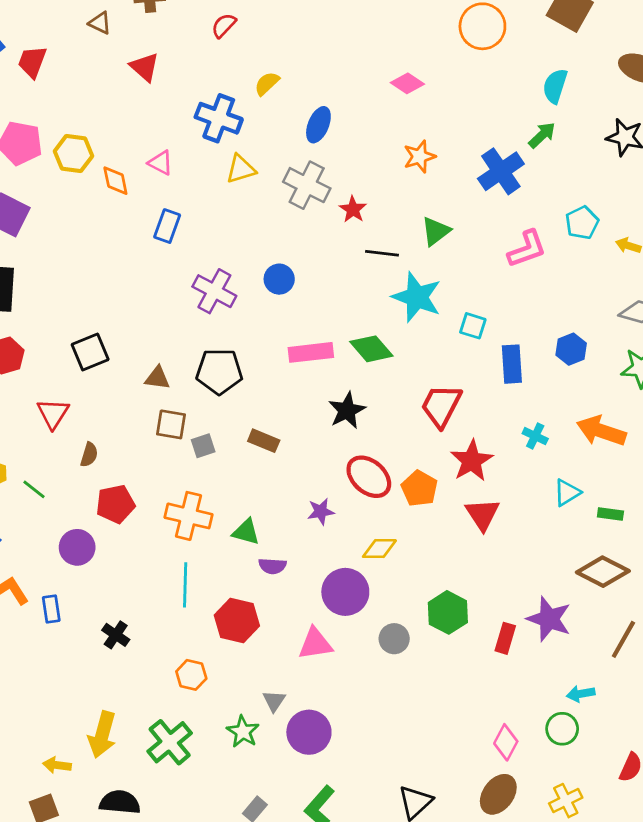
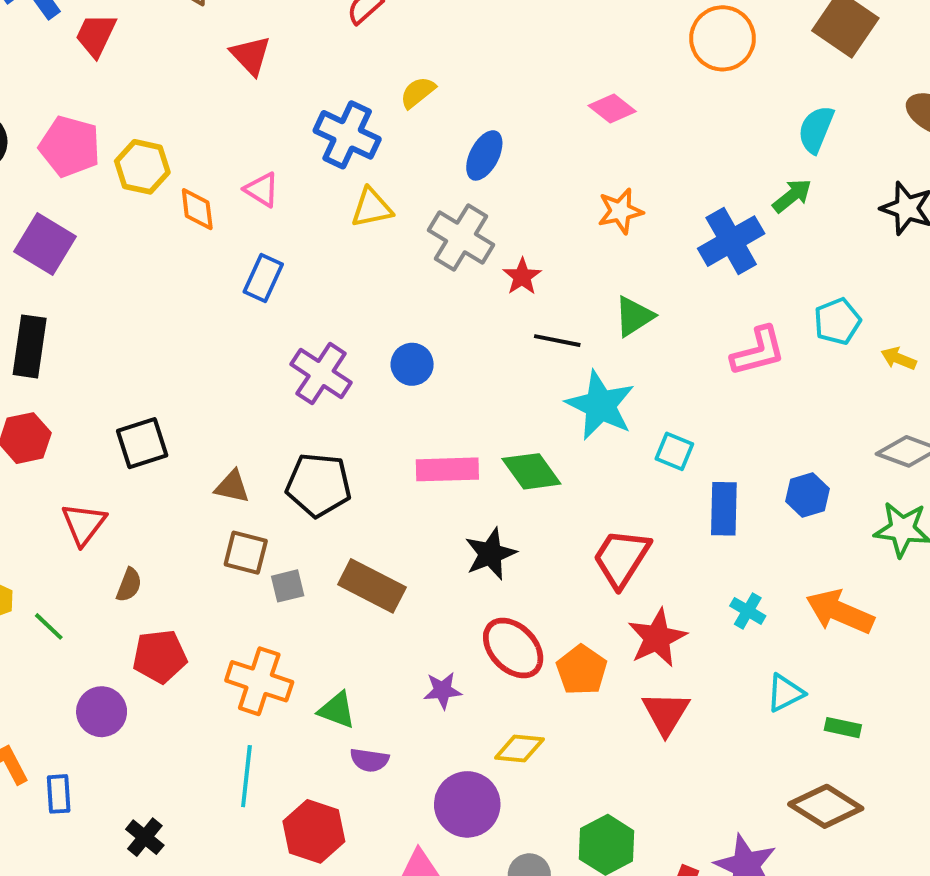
brown rectangle: (264, 441) -> (372, 586), size x1.5

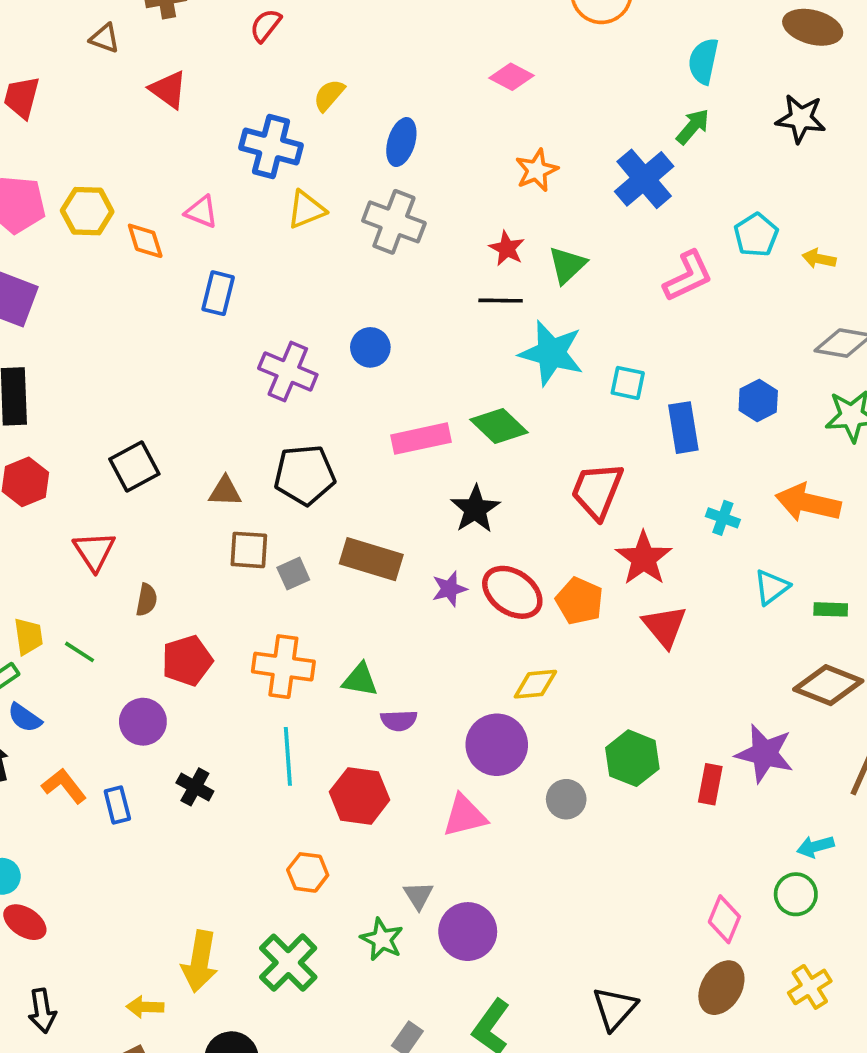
red star: (522, 276) -> (507, 248), moved
purple star: (443, 690) -> (449, 589), moved
black cross: (145, 837) -> (195, 787), moved

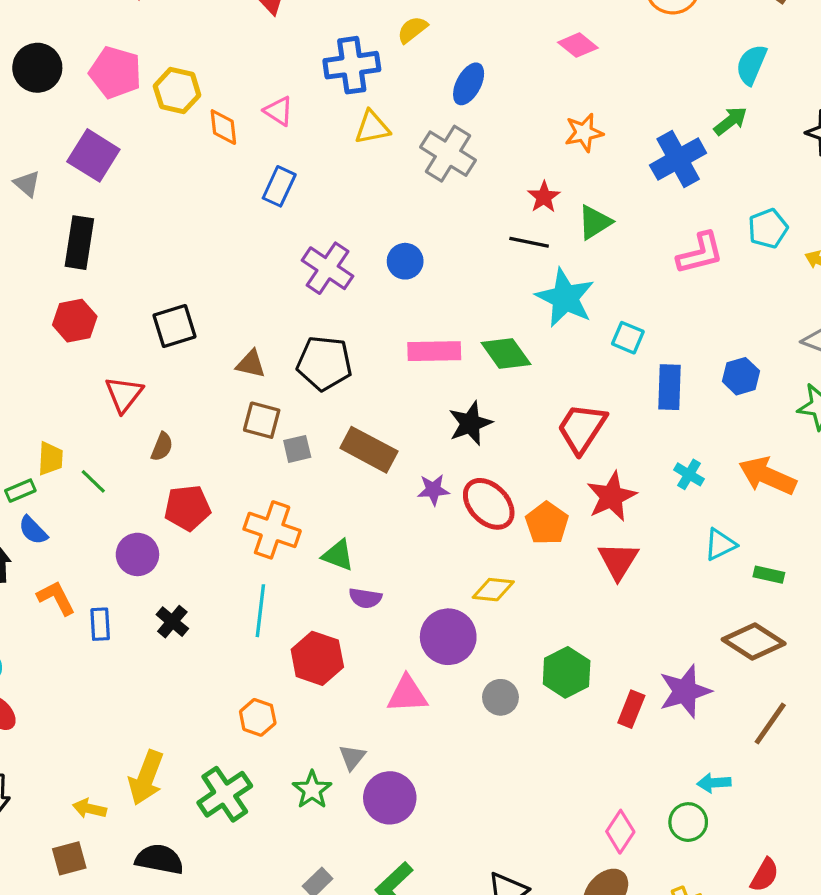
blue cross: (271, 147) -> (352, 65), turned -34
purple star: (765, 754) -> (685, 691), turned 30

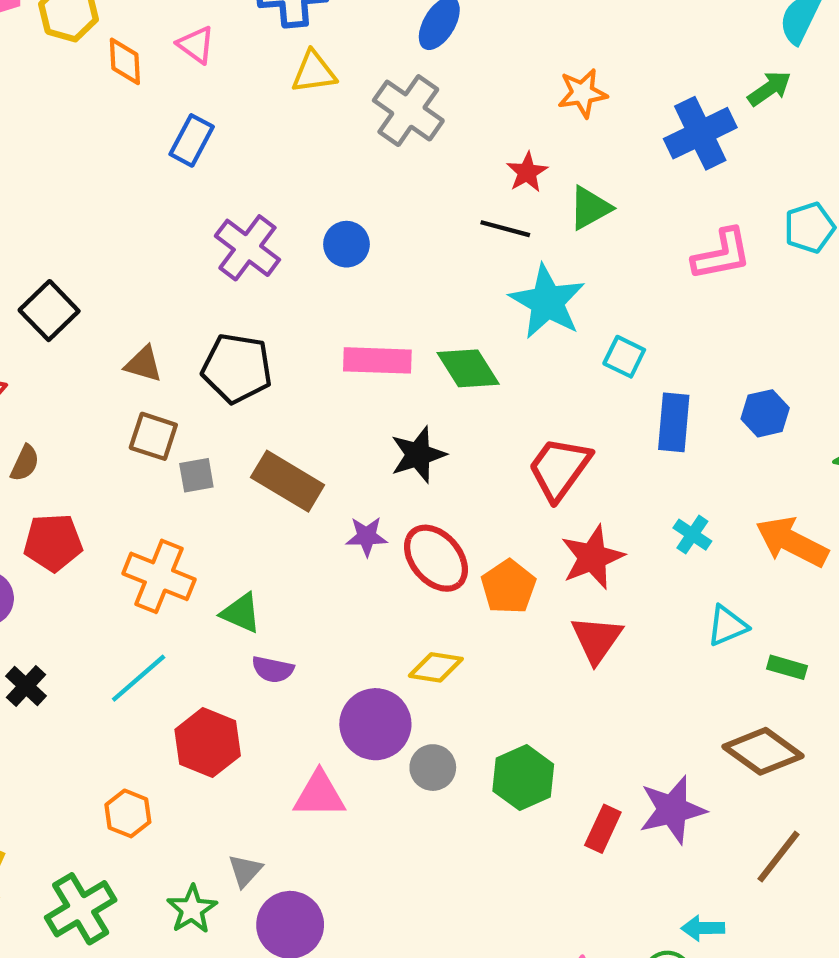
black square: (174, 326) -> (49, 311), turned -30
cyan line: (260, 611) -> (139, 678), turned 39
gray circle: (500, 697) -> (433, 768), moved

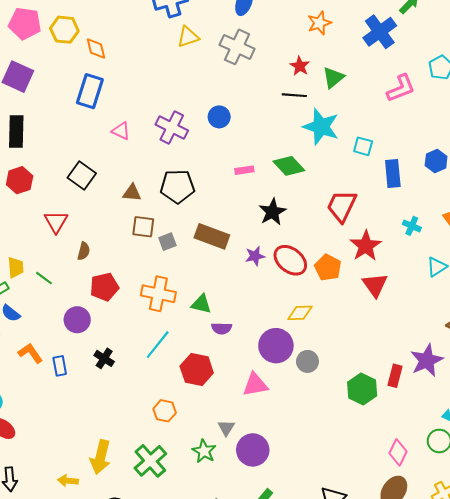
pink triangle: (196, 45) -> (121, 131), moved
blue rectangle: (192, 140) -> (90, 91), moved, size x1.4
pink rectangle: (377, 360) -> (244, 170), size x0.6
green hexagon: (523, 778) -> (362, 389), moved

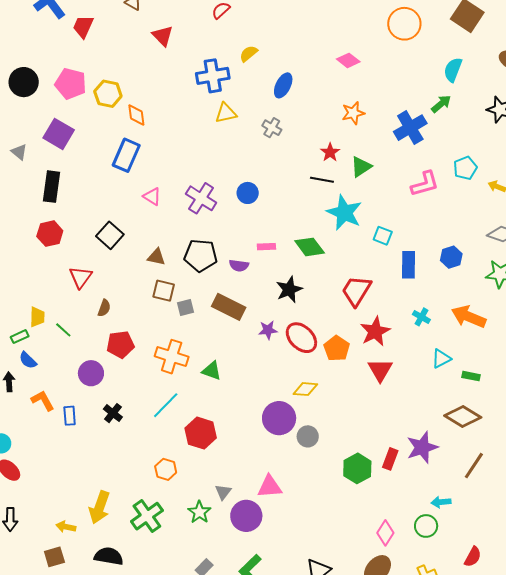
gray cross: (237, 47) -> (272, 128), size x0.6
purple semicircle: (222, 328) -> (239, 266), moved
pink triangle: (255, 385) -> (270, 487), moved

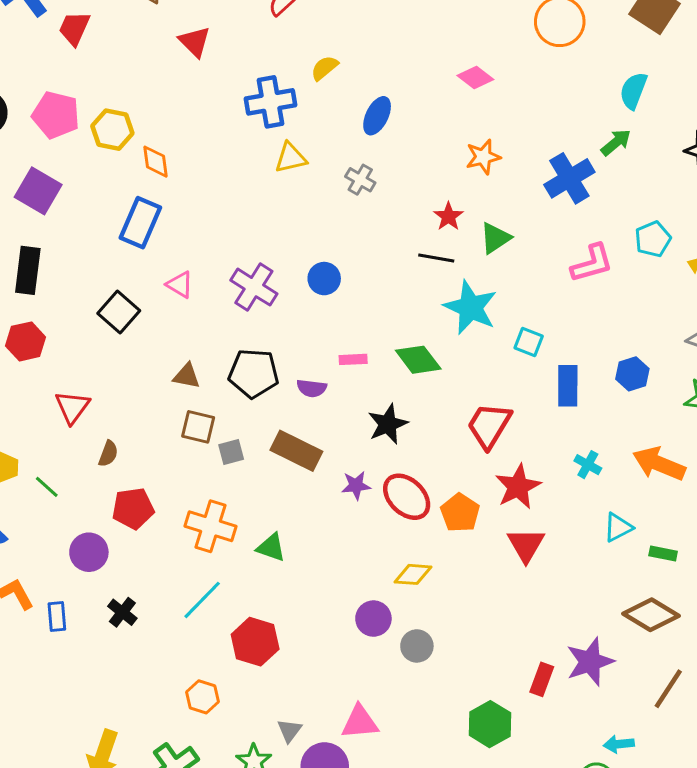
black square: (110, 235) -> (119, 312), moved
purple circle: (279, 418) -> (373, 619), size x0.7
green hexagon: (357, 468) -> (490, 724), moved

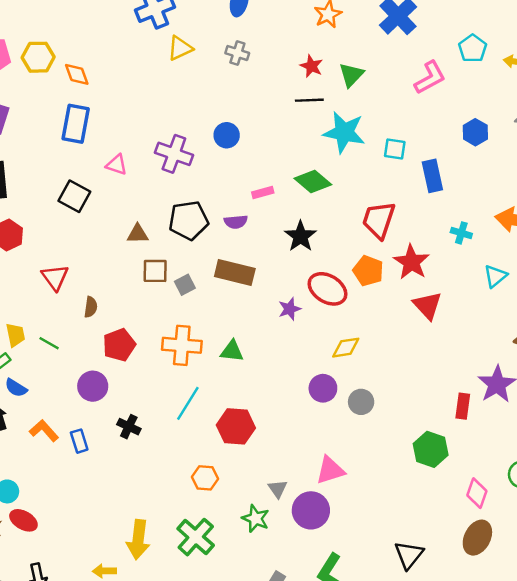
blue hexagon: (632, 374) -> (475, 132), moved
purple star: (356, 485) -> (290, 309), moved
orange pentagon: (460, 513) -> (368, 271), moved

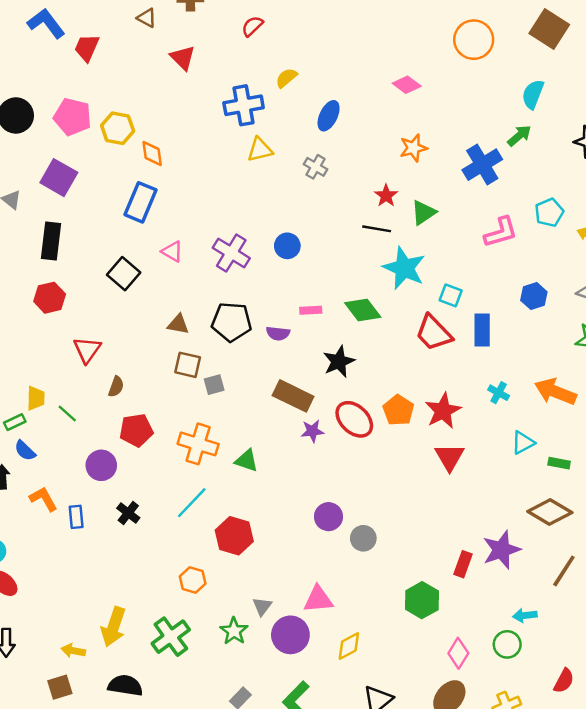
red trapezoid: (379, 220) -> (434, 333), moved, turned -75
brown rectangle: (235, 272) -> (293, 396), moved
yellow diamond: (346, 348) -> (349, 646), moved, turned -32

